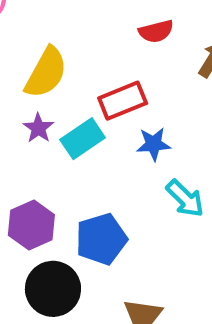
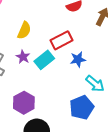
yellow semicircle: (46, 73) -> (24, 30), size x0.7
blue pentagon: (101, 239) -> (82, 107), moved

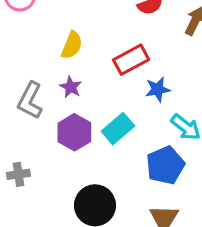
cyan rectangle: (44, 60) -> (118, 129), moved
purple hexagon: (24, 103) -> (74, 132), moved

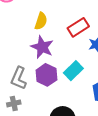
purple star: (71, 87) -> (42, 47), size x1.6
gray L-shape: (30, 101) -> (19, 78), moved

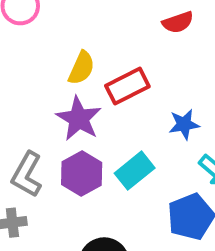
red rectangle: (78, 27) -> (127, 86), moved

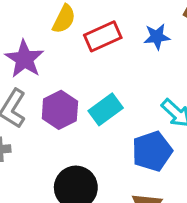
purple star: (79, 119) -> (24, 59), moved
blue star: (184, 124) -> (157, 37), moved

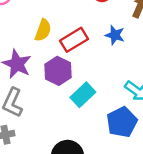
blue star: (157, 37) -> (115, 35), turned 30
purple hexagon: (60, 110) -> (58, 71), moved

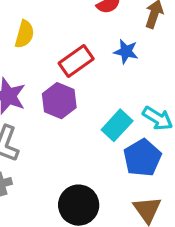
yellow semicircle: (43, 30) -> (24, 34), moved
cyan rectangle: (83, 95) -> (117, 125), moved

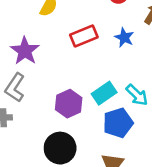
purple hexagon: (59, 101) -> (69, 104), moved

